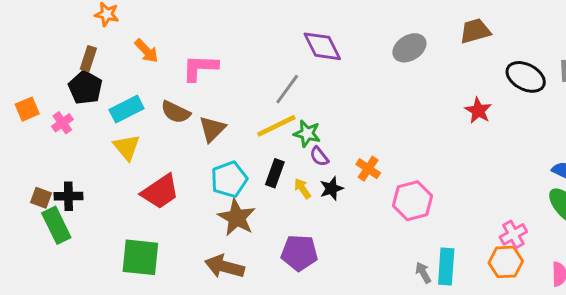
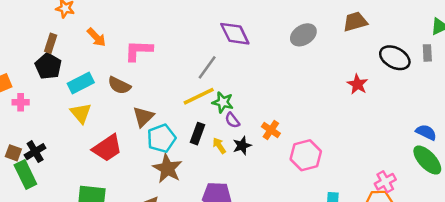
pink cross: (62, 123) -> (21, 102), moved, turned 35
brown triangle: (212, 129) -> (143, 117), moved
black cross: (68, 196) -> (35, 152), turned -30

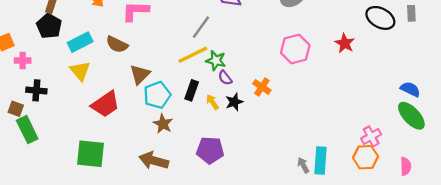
black cross: (35, 152) -> (36, 90), moved, turned 36
pink hexagon: (306, 155) -> (295, 49), moved
brown star: (167, 168) -> (163, 124), size x0.7

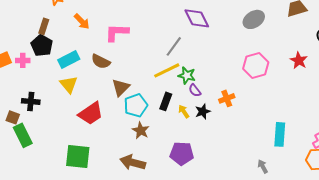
pink cross: (23, 61) -> (23, 60), moved
orange cross: (262, 87) -> (227, 98), turned 35
cyan rectangle: (321, 161) -> (280, 134), moved

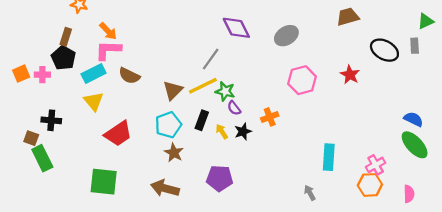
gray ellipse: (254, 19) -> (286, 36), moved
pink L-shape: (117, 32) -> (108, 50), moved
brown triangle: (121, 87) -> (173, 90), moved

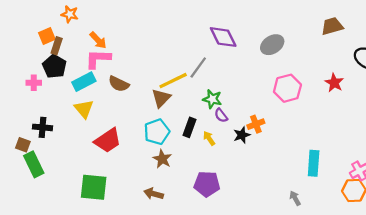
orange square: (21, 74) -> (47, 36), moved
yellow line: (203, 86) -> (173, 81), moved
black star: (243, 131) -> (242, 135), moved
brown arrow: (165, 188) -> (154, 194), size x0.7

